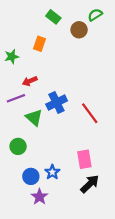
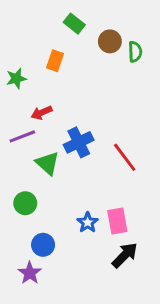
green semicircle: (95, 15) -> (135, 52), moved, turned 120
blue star: (52, 172) -> (88, 223), moved
purple star: (39, 197) -> (30, 273), moved

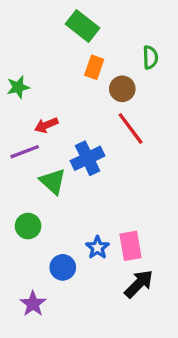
green rectangle: (74, 24) -> (83, 26), size x1.4
brown circle: (110, 41) -> (122, 89), moved
orange rectangle: (55, 61) -> (94, 67), moved
red line: (125, 157) -> (131, 128), moved
blue circle: (43, 245) -> (63, 267), moved

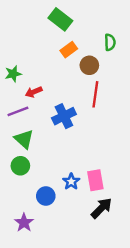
orange rectangle: (94, 67) -> (69, 50), turned 35
green star: (18, 87) -> (13, 74), moved
red line: (131, 128) -> (95, 94), turned 45
green triangle: (53, 181) -> (24, 139), moved

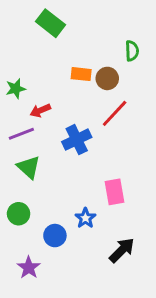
green rectangle: (60, 19) -> (51, 23), moved
orange rectangle: (69, 50) -> (81, 74), moved, turned 42
red line: (95, 94) -> (115, 113), turned 35
green circle: (20, 166) -> (19, 214), moved
pink rectangle: (95, 180) -> (115, 192), moved

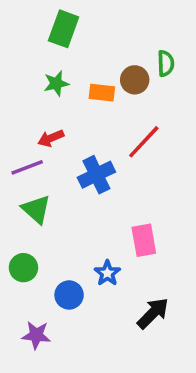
green rectangle: (51, 23) -> (64, 29), turned 72
brown circle: (107, 78) -> (135, 80), moved
green star: (16, 89) -> (56, 83), moved
purple star: (29, 268) -> (36, 335), turned -30

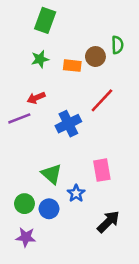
green triangle: (36, 209) -> (52, 174), moved
green circle: (23, 268) -> (24, 204), moved

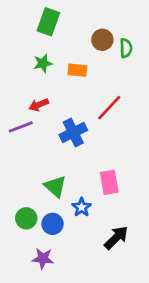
brown circle: (95, 57) -> (102, 40), moved
purple star: (26, 237) -> (43, 258), moved

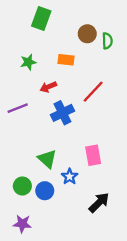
green star: (43, 63) -> (28, 62), moved
red arrow: (39, 105) -> (48, 87), moved
purple star: (43, 258) -> (22, 224), moved

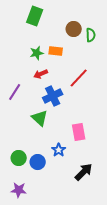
green star: (28, 62) -> (37, 53), moved
purple line: (18, 108) -> (15, 92), turned -36
green triangle: (47, 159) -> (40, 118), moved

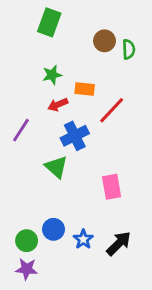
orange rectangle: (56, 51) -> (85, 89), moved
blue star: (59, 150) -> (83, 239), moved
green circle: (19, 158) -> (27, 241), moved

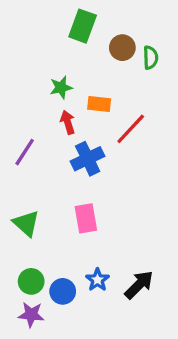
green rectangle: (49, 22) -> (83, 26), moved
red arrow: (58, 105) -> (68, 122), turned 96
green triangle: (56, 167) -> (26, 223), moved
pink rectangle: (112, 187) -> (86, 218), moved
blue circle: (53, 229) -> (63, 291), moved

